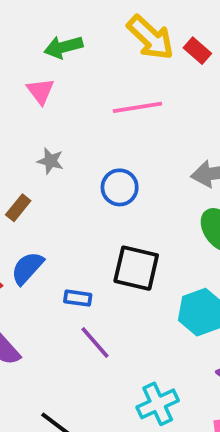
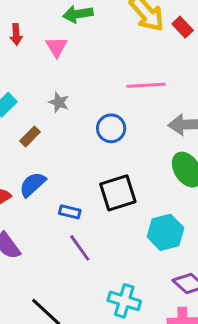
pink line: (137, 107) -> (146, 85), moved
black square: (136, 268) -> (118, 193), turned -36
cyan cross: (158, 404) -> (124, 301), turned 36

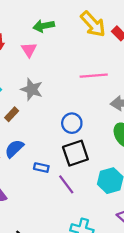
gray star: (59, 102) -> (32, 89), size x1.5
blue circle: (111, 128) -> (72, 123), moved
purple line: (80, 248) -> (66, 184), moved

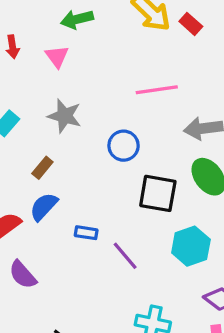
brown rectangle: (12, 114) -> (42, 168), moved
blue circle: (72, 123) -> (124, 146), moved
black square: (75, 153) -> (158, 193), moved, turned 32

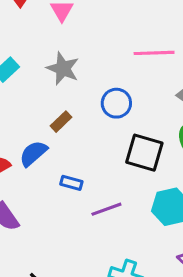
brown rectangle: (42, 168) -> (61, 122), moved
purple line: (125, 256) -> (106, 209), turned -76

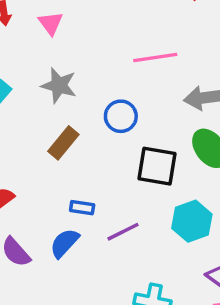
brown rectangle: (61, 122) -> (63, 143), size x1.4
blue semicircle: (33, 153) -> (64, 243), moved

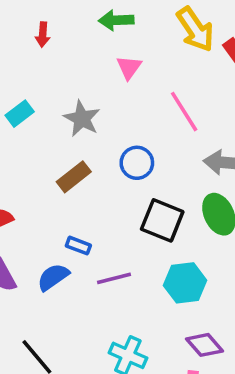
pink triangle: (51, 23) -> (129, 67), moved
pink line: (155, 57) -> (184, 112), turned 54

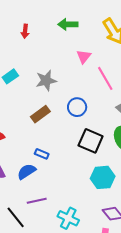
pink triangle: (129, 67) -> (84, 57), moved
gray star: (82, 119) -> (46, 81), turned 30
purple line: (114, 278) -> (37, 201), moved

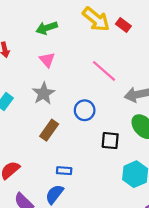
pink triangle: (84, 57) -> (47, 60), moved
black square: (91, 141) -> (110, 141), size x0.7

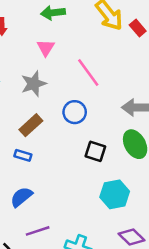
pink line: (104, 71) -> (88, 73), moved
blue rectangle: (64, 171) -> (23, 155), moved

